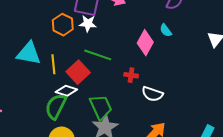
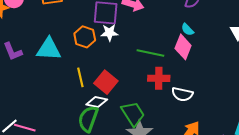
pink diamond: (145, 43) -> (183, 47), moved
cyan triangle: (29, 53) -> (49, 49), moved
green line: (98, 55) -> (150, 53), moved
red cross: (131, 75) -> (159, 78), size x1.5

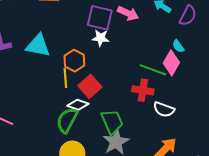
orange hexagon: (85, 37) -> (74, 61), moved
green line: (150, 53) -> (153, 70), moved

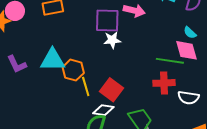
orange hexagon: (74, 61) -> (73, 70), moved
pink diamond: (171, 63) -> (187, 50), turned -35

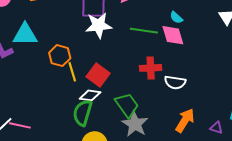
white star: (112, 40) -> (99, 25), size x1.5
cyan triangle: (52, 60) -> (25, 35), moved
green line: (170, 61) -> (144, 31), moved

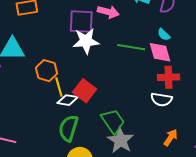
red cross: (151, 68) -> (169, 77), moved
white diamond: (90, 95) -> (68, 100), moved
orange arrow: (185, 120) -> (171, 138), size x0.7

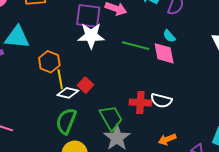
red cross: (169, 77) -> (140, 102), moved
red square: (85, 91) -> (85, 85), size x0.7
orange arrow: (171, 138) -> (167, 139), turned -150

